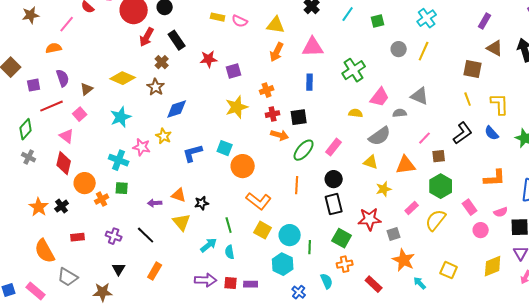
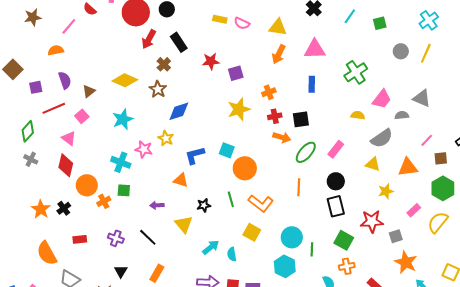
orange triangle: (179, 195) -> (181, 180), moved
green line: (229, 225) -> (231, 199), moved
yellow square: (263, 230) -> (252, 232), moved

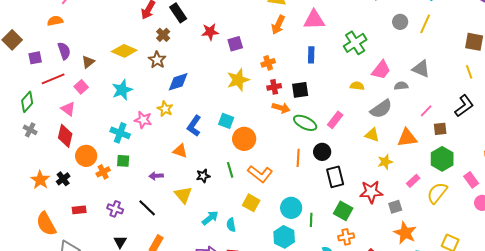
green ellipse: (306, 152) -> (305, 123), turned 75
blue L-shape: (195, 155) -> (194, 126), turned -40
black circle: (336, 181) -> (322, 152), moved

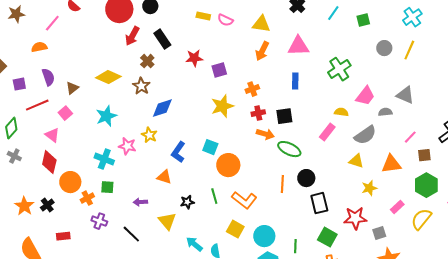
pink rectangle: (335, 120) -> (327, 132), moved
cyan circle: (291, 208) -> (264, 236), moved
purple cross: (115, 209) -> (99, 221), moved
cyan arrow: (210, 218) -> (194, 244), turned -102

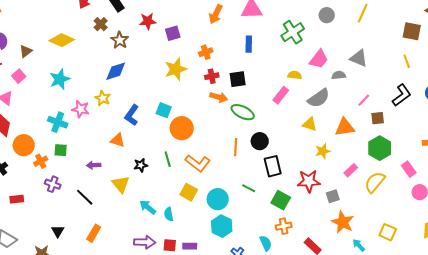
gray circle: (384, 48) -> (327, 15), moved
brown star: (141, 86) -> (120, 40), moved
green line: (295, 246) -> (249, 188), moved, turned -64

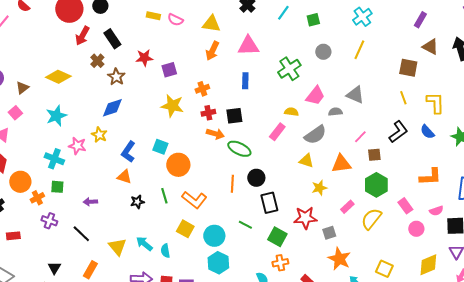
yellow star: (176, 69) -> (172, 106), turned 30
orange triangle: (118, 140) -> (124, 177), moved
yellow triangle: (121, 184) -> (117, 247), moved

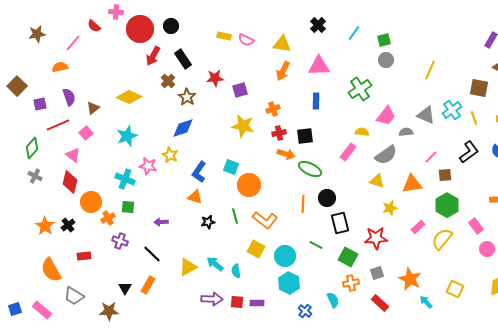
cyan cross: (362, 17) -> (452, 110), moved
gray circle: (323, 52) -> (386, 60), moved
gray square: (329, 233) -> (377, 273), moved
yellow triangle: (117, 247) -> (188, 267), turned 42
orange rectangle: (90, 270) -> (148, 285), moved

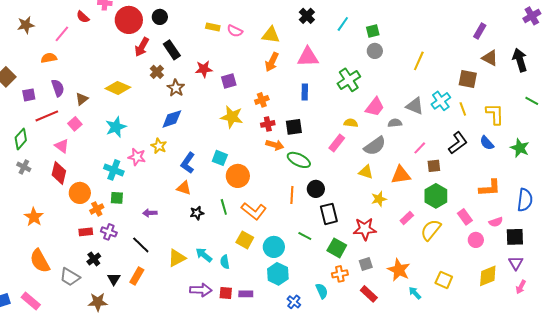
black cross: (68, 225) -> (94, 259), moved
red rectangle: (84, 256) -> (86, 232), moved
gray trapezoid: (74, 296) -> (70, 277), moved

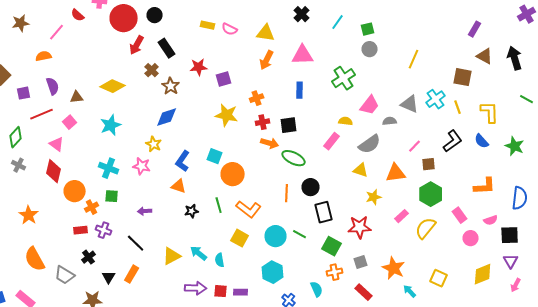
brown triangle: (82, 99) -> (77, 97), turned 32
pink star: (137, 157) -> (142, 166), moved
cyan circle: (274, 247) -> (276, 236), moved

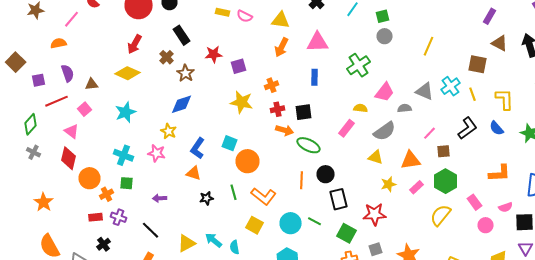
red arrow: (137, 45) -> (134, 44), moved
pink rectangle: (402, 216) -> (416, 187), moved

